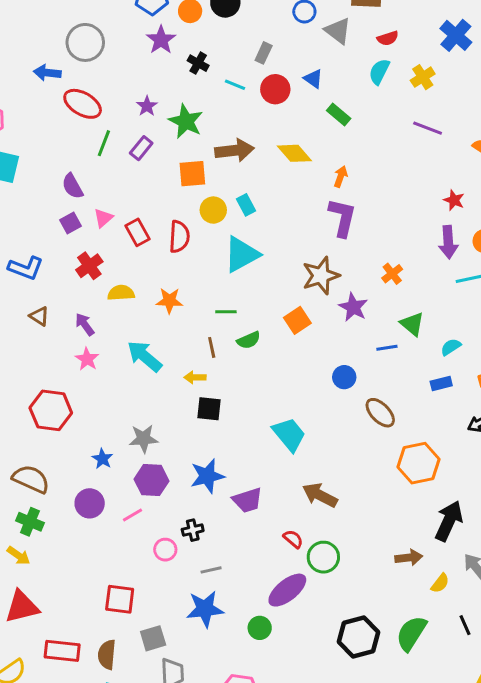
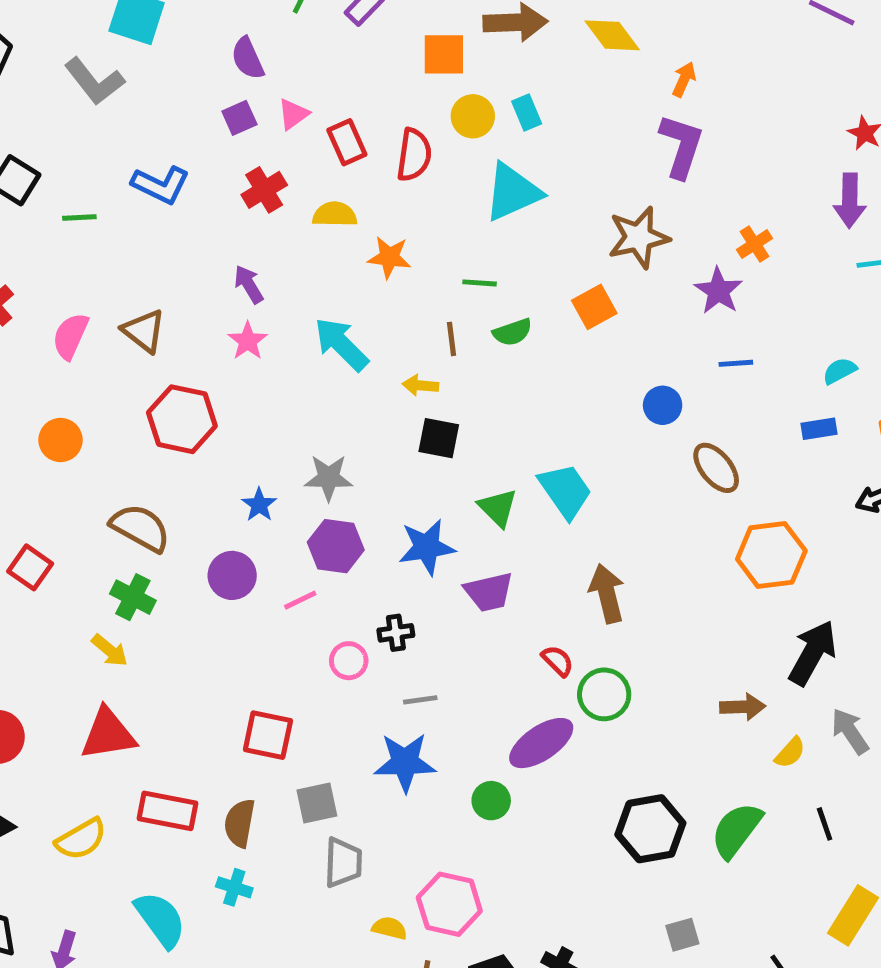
yellow semicircle: (121, 293) -> (335, 214), moved
purple star: (353, 307) -> (718, 291), moved
brown triangle: (39, 316) -> (144, 331), moved, size x1.4
green triangle: (412, 324) -> (498, 508), moved
brown arrow: (320, 495) -> (607, 593), turned 44

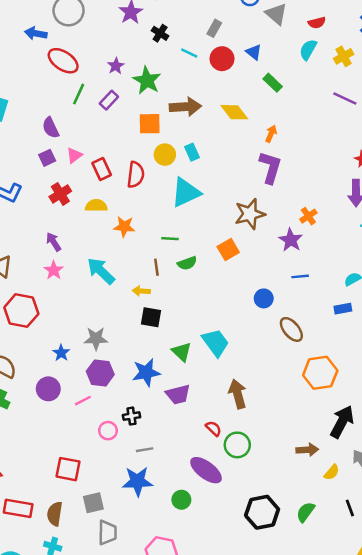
purple ellipse: (541, 743) -> (206, 470), turned 72
green semicircle: (737, 830) -> (305, 512), size x0.7

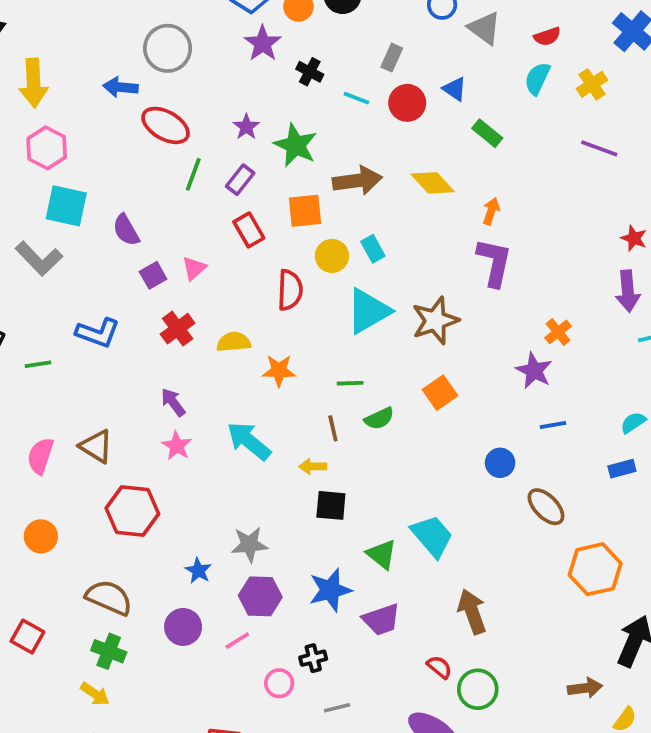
purple semicircle: (51, 128) -> (126, 230), moved
red rectangle: (102, 169) -> (249, 230), moved
brown star: (250, 214) -> (435, 321), moved

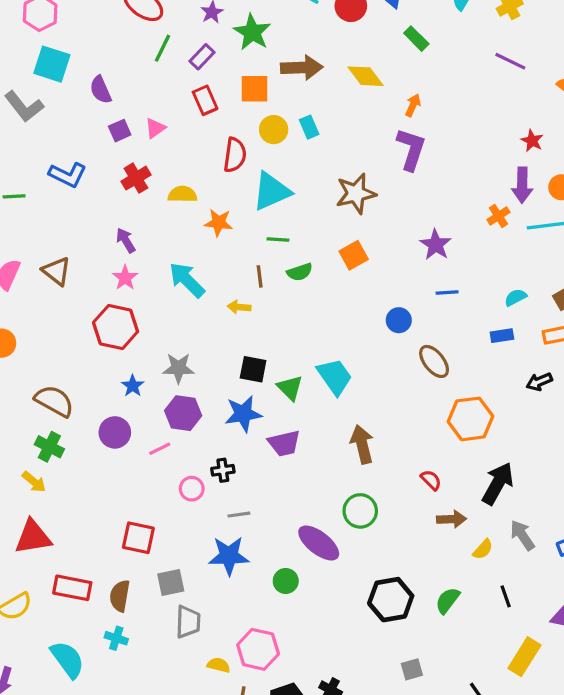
cyan triangle: (368, 311) -> (271, 191), moved
orange cross: (558, 332) -> (498, 216), moved
black square: (331, 505) -> (253, 369), moved
red hexagon: (132, 511) -> (116, 327), moved
red semicircle: (439, 667) -> (431, 480), moved

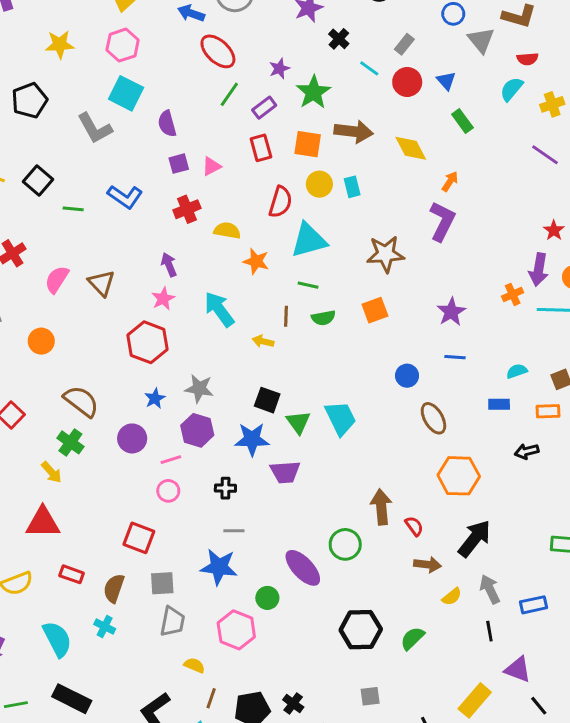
brown arrow: (362, 444) -> (381, 507), moved
pink circle: (192, 489) -> (168, 491), moved
red rectangle: (72, 588) -> (72, 574), size x0.7
black line: (506, 596) -> (489, 631), moved
pink hexagon: (258, 649) -> (236, 630), moved

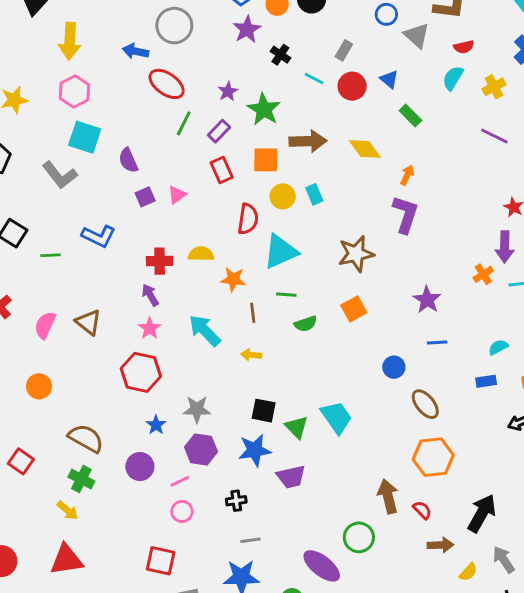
red cross: (187, 209) -> (160, 261), moved, turned 30
brown line: (286, 316) -> (253, 313), moved
orange hexagon: (459, 476) -> (433, 457), moved

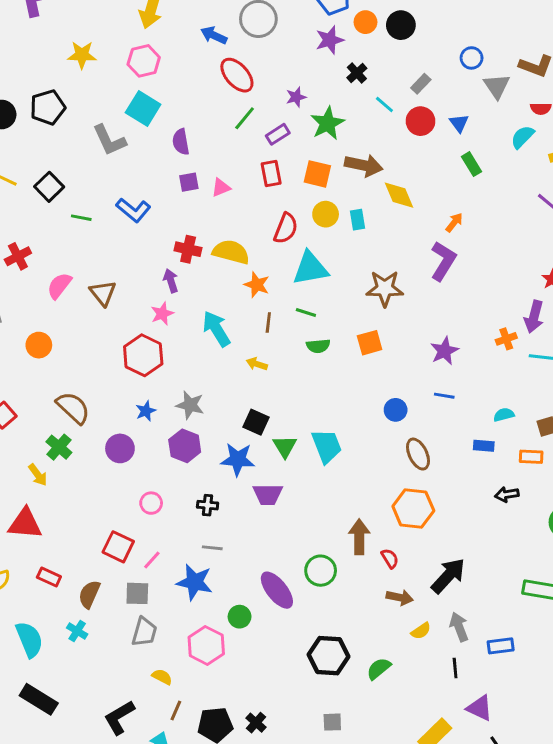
yellow diamond: (365, 149) -> (399, 195), moved
yellow semicircle: (201, 254) -> (231, 252), size x1.4
pink line: (180, 481) -> (152, 560), moved, turned -36

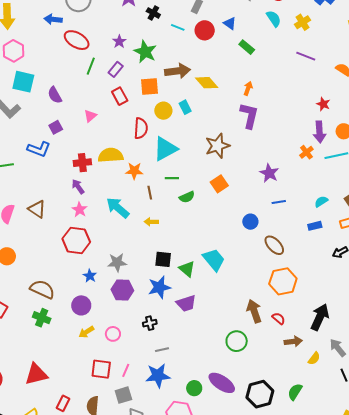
cyan semicircle: (522, 137) -> (274, 19), turned 120
purple square: (189, 182) -> (56, 127), moved
yellow arrow: (38, 475) -> (86, 332), moved, turned 112
red rectangle: (49, 577) -> (63, 403), turned -70
purple ellipse: (277, 590) -> (222, 383), moved

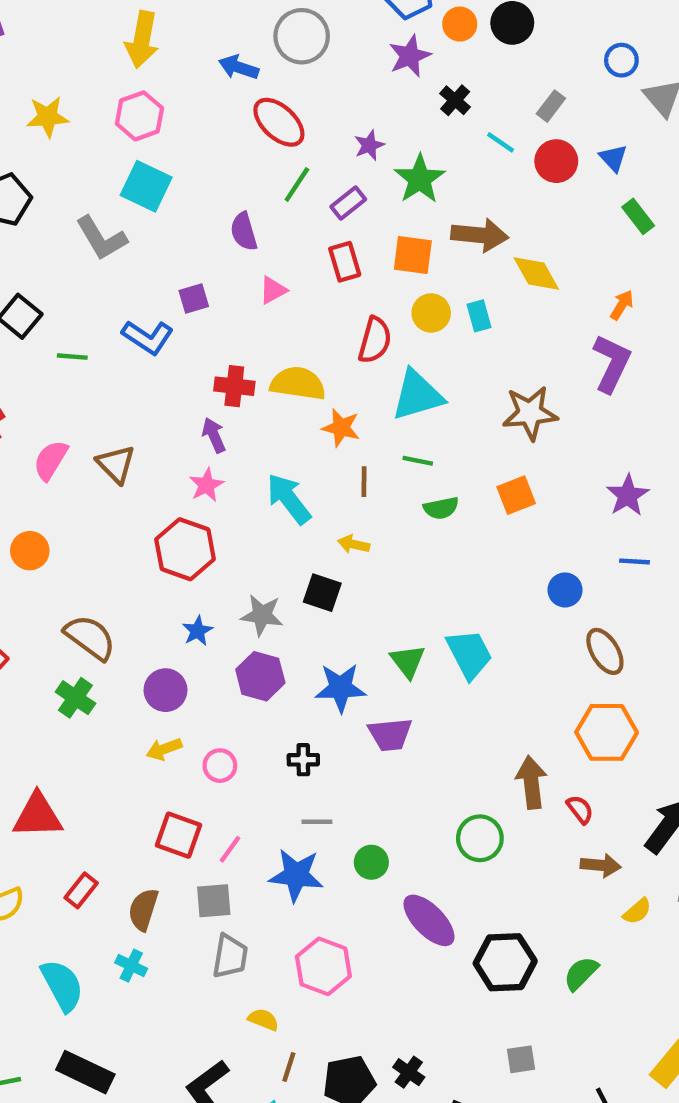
purple semicircle: (55, 95) -> (244, 232), moved
black square: (163, 259) -> (322, 593), moved
green circle: (194, 388) -> (371, 862), moved

